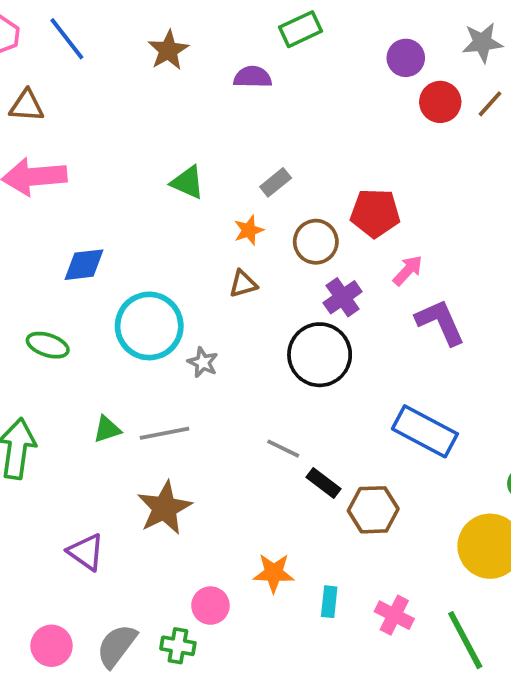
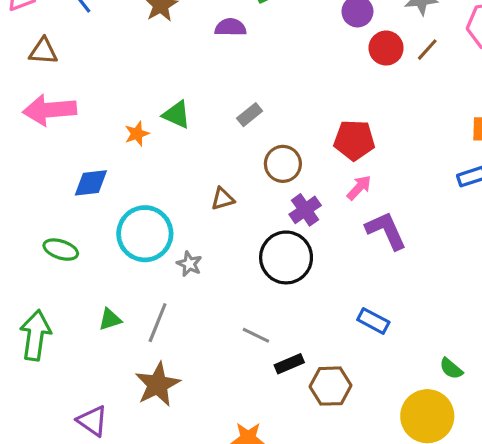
red pentagon: (375, 213) -> (354, 140), moved
orange star: (249, 230) -> (137, 134), moved
blue rectangle: (425, 431) -> (373, 321), size x0.6
gray line: (165, 433) -> (158, 323), turned -57
black rectangle: (323, 483) -> (289, 364), turned -60

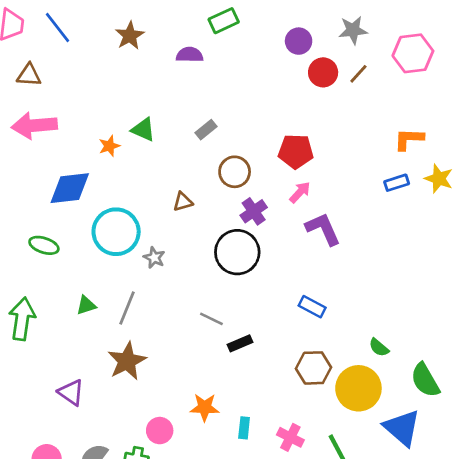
blue diamond: (91, 183) -> (70, 188), size x1.4
brown hexagon: (330, 386) -> (314, 368), moved

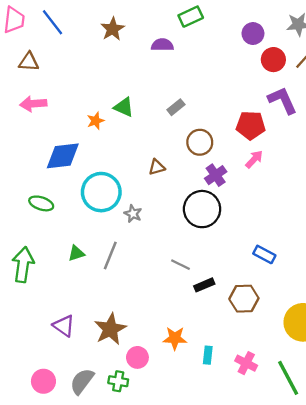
pink arrow: (34, 126) -> (33, 104), size x0.7
purple L-shape: (323, 229) -> (282, 100), moved
brown star: (127, 361) -> (110, 329), moved
brown hexagon: (314, 368) -> (244, 299), moved

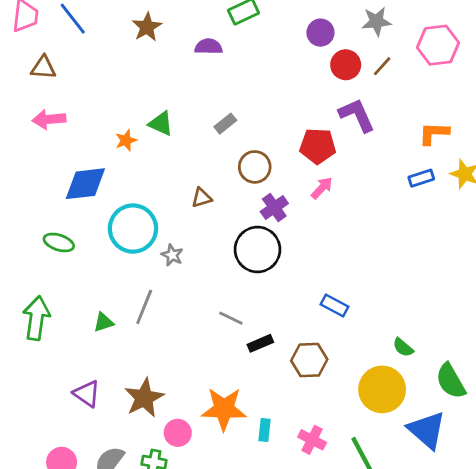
green triangle: (76, 253) -> (104, 322), moved
orange star: (175, 338) -> (224, 409), size x1.5

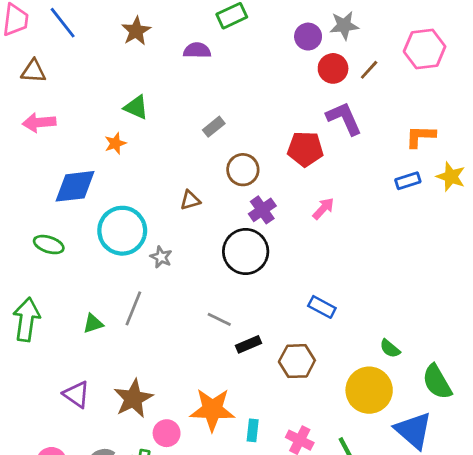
gray star: (376, 21) -> (344, 25), moved
green triangle: (161, 124) -> (136, 107), moved
pink arrow: (322, 188) -> (323, 209), moved

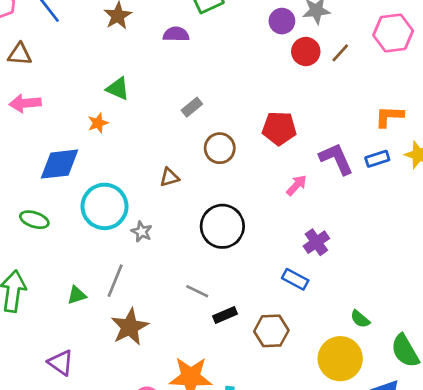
purple L-shape: (344, 118) -> (336, 159), moved
purple cross: (262, 210) -> (316, 242), moved
brown star: (133, 398) -> (130, 327), moved

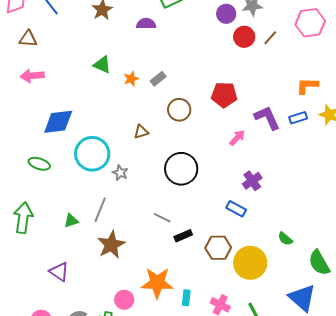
orange star: (98, 123) -> (131, 79), moved
yellow circle: (340, 359) -> (250, 263), moved

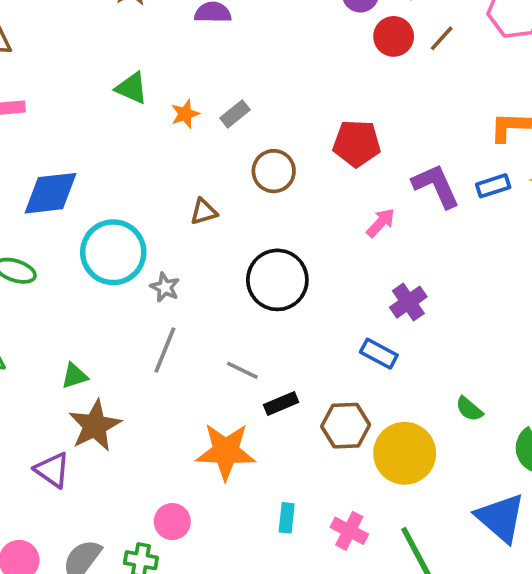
gray line: (100, 210) -> (165, 350), moved
brown star: (111, 245) -> (95, 426), moved
orange star: (157, 283) -> (226, 451), moved

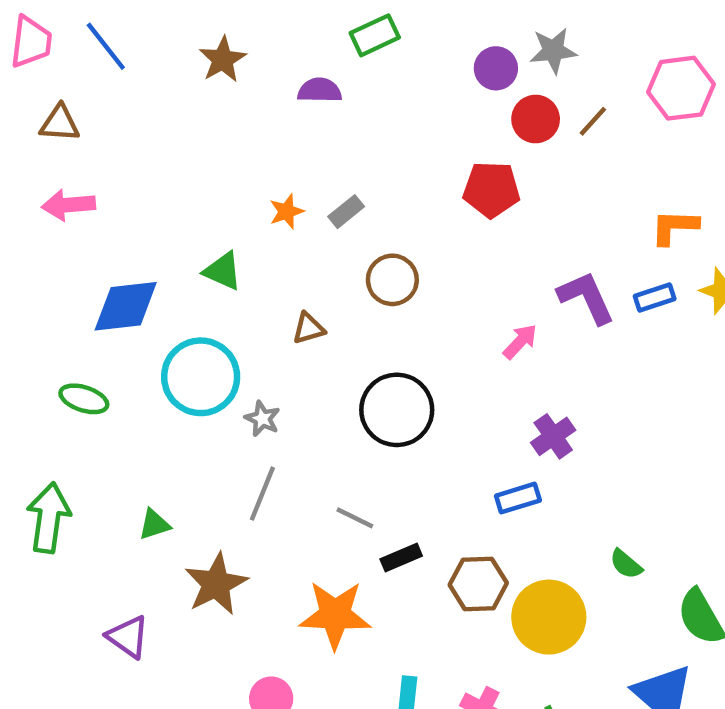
green triangle: (132, 88) -> (223, 271), moved
red pentagon: (357, 143) -> (491, 190), moved
blue rectangle: (379, 354) -> (518, 498), turned -45
brown star: (95, 426) -> (216, 584), moved

